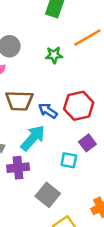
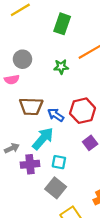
cyan square: (69, 160) -> (59, 162), moved

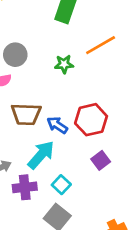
cyan square: (59, 162) -> (61, 185), turned 32

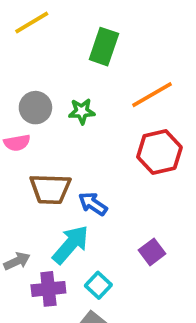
green star: (64, 64) -> (82, 111), moved
red hexagon: (91, 120) -> (159, 152), moved

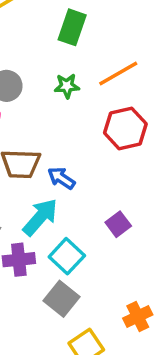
green star: (82, 111) -> (67, 86), moved
cyan square: (98, 285) -> (67, 256), size x1.4

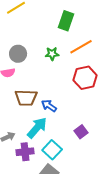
green rectangle: (72, 27) -> (66, 21), moved

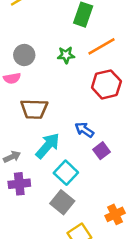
blue arrow: (49, 106) -> (84, 130), moved
purple cross: (25, 152) -> (19, 184), moved

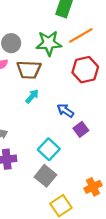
green star: (66, 55) -> (49, 43), size x1.6
brown trapezoid: (34, 109) -> (29, 70), moved
cyan arrow: (48, 146) -> (32, 96), moved, size x0.6

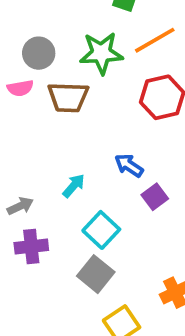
cyan arrow: (32, 96) -> (74, 186), moved

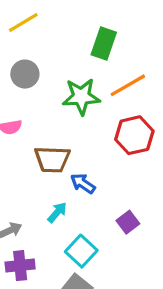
gray circle: (39, 53) -> (25, 74), moved
brown trapezoid: (68, 97) -> (52, 159), moved
blue arrow: (129, 165) -> (83, 183), moved

